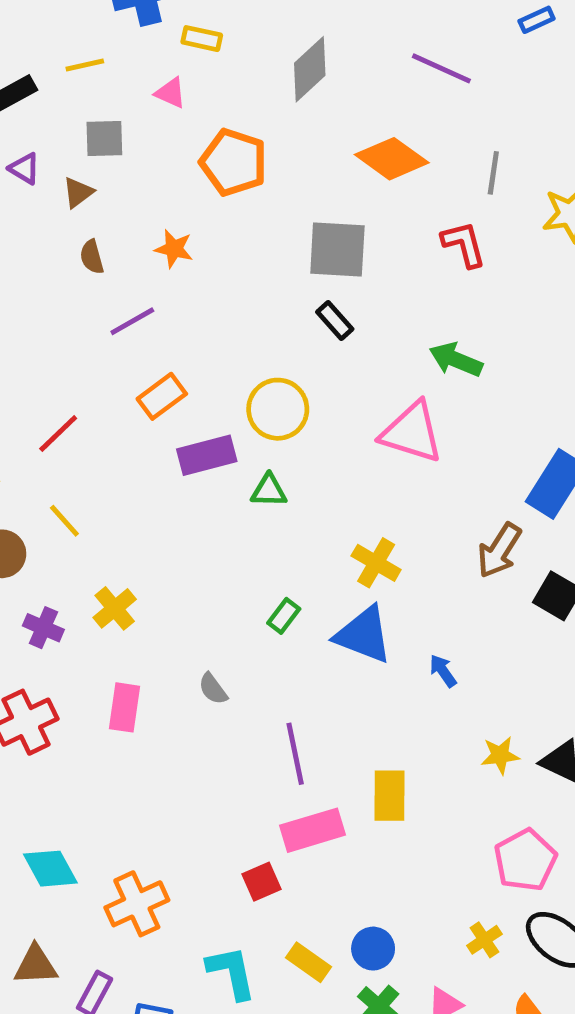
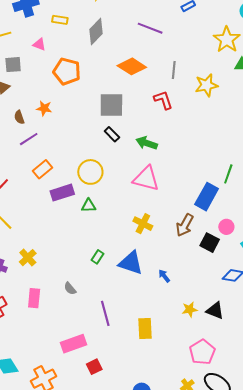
yellow rectangle: (202, 39) -> (60, 20), moved
brown semicircle: (92, 257) -> (19, 117), moved
green arrow: (456, 360) -> (147, 143), moved
yellow cross: (376, 563) -> (143, 224), moved
pink rectangle: (312, 830) -> (73, 344), moved

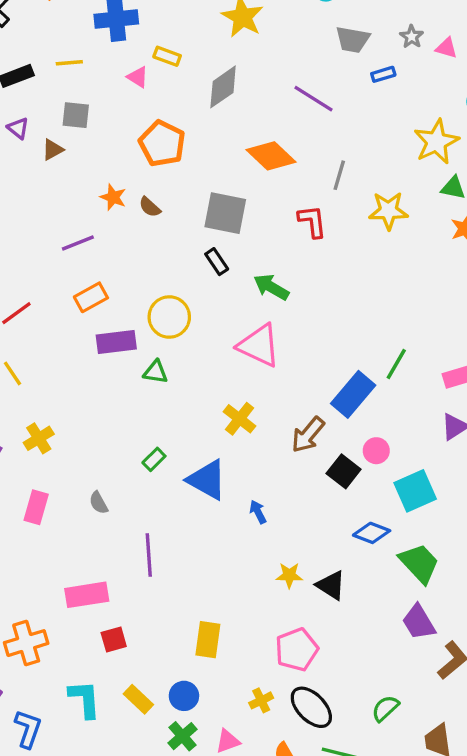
pink triangle: (39, 44) -> (138, 77), moved
brown semicircle: (19, 117) -> (150, 207), moved, turned -40
yellow rectangle: (145, 328) -> (208, 640), moved

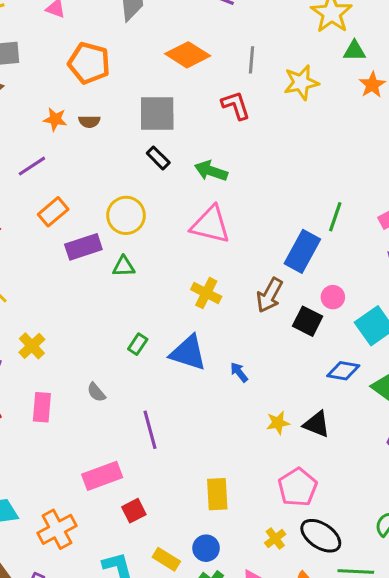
brown semicircle: (150, 207) -> (89, 121), turned -30

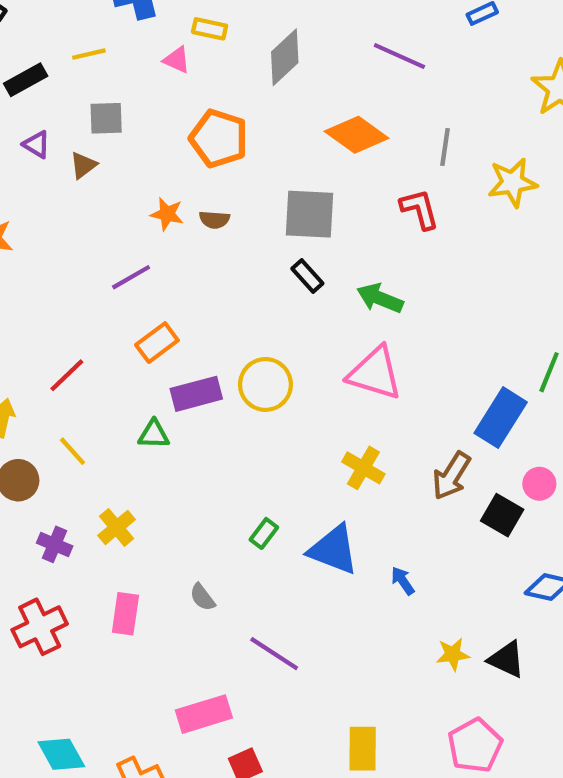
yellow circle: (126, 215) -> (265, 384), moved
green triangle: (124, 266) -> (154, 434), moved
purple line: (150, 430) -> (274, 654), turned -45

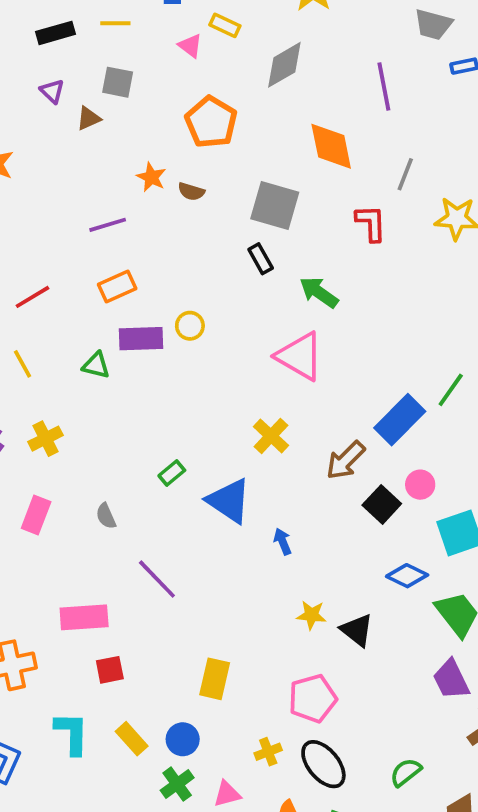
purple line: (399, 56) -> (384, 87), turned 42
orange diamond: (357, 135) -> (331, 146), turned 30
yellow circle: (265, 384) -> (190, 326), moved, size x0.6

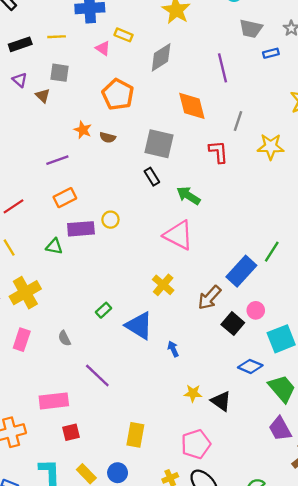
brown triangle: (89, 118) -> (43, 96), turned -49
yellow cross: (45, 439) -> (25, 293), size x1.5

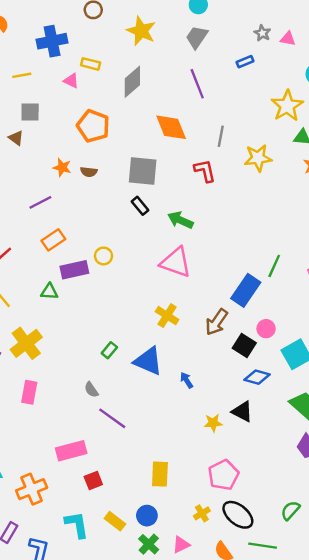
gray trapezoid: (251, 29) -> (197, 37), moved, turned 120
gray semicircle: (64, 338) -> (91, 390), moved
blue diamond: (250, 366) -> (257, 377), moved
black triangle: (221, 401) -> (242, 412), moved

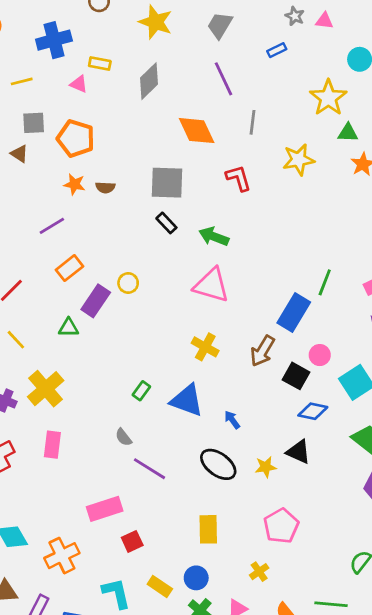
orange pentagon: (93, 126) -> (76, 138), moved
gray line: (221, 136) -> (252, 122), moved
purple rectangle: (74, 270) -> (96, 301), turned -40
black ellipse: (238, 515) -> (218, 464), moved

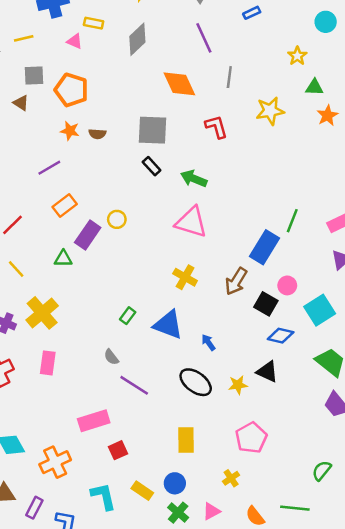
yellow star: (328, 98) -> (297, 56), size x0.6

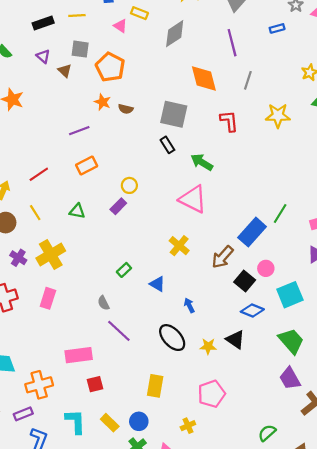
purple rectangle: (88, 235) -> (118, 206), moved, size x0.7
blue triangle: (168, 325) -> (157, 284), size x0.6
purple rectangle: (34, 508) -> (23, 414), moved, turned 30

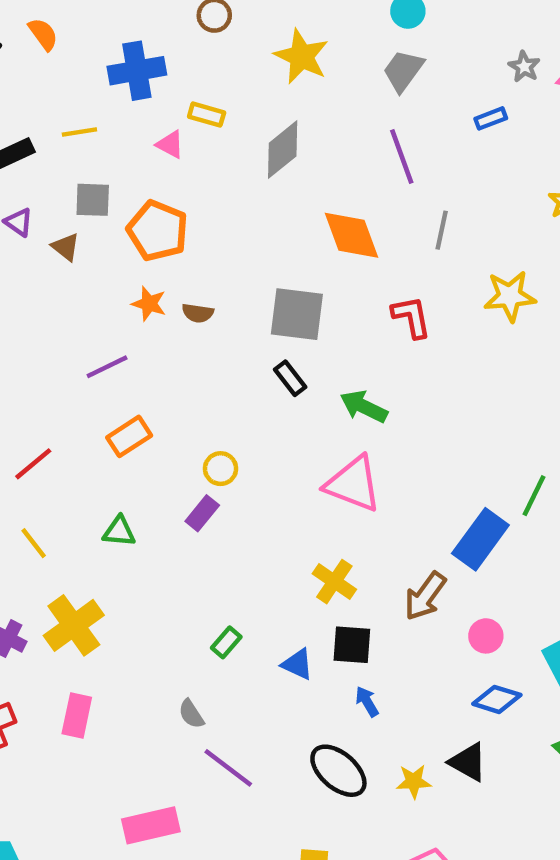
pink circle: (266, 268) -> (486, 636), moved
black square: (245, 281) -> (352, 645), moved, turned -30

